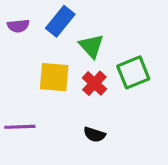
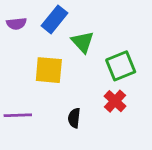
red cross: (94, 83) -> (115, 101), moved
black semicircle: (94, 135) -> (74, 118), moved, turned 78

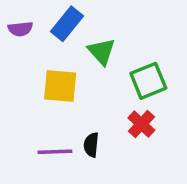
purple line: (18, 115) -> (55, 152), moved

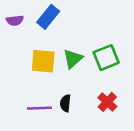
green triangle: (102, 51) -> (73, 59), moved, turned 30
red cross: (141, 124) -> (107, 102), moved

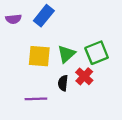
red cross: (107, 102) -> (84, 76), moved
black semicircle: (65, 103) -> (63, 83), moved

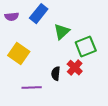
green triangle: (66, 54) -> (62, 32), moved
yellow square: (39, 56) -> (19, 54), moved, turned 30

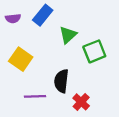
red cross: (75, 68) -> (81, 102), moved
black semicircle: (56, 74) -> (61, 81), size x1.5

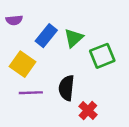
blue rectangle: (43, 15) -> (46, 36), moved
purple line: (35, 96) -> (31, 93), moved

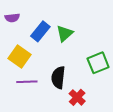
green square: (102, 56) -> (98, 63), moved

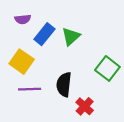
purple semicircle: (12, 18) -> (23, 19), moved
green square: (98, 63) -> (107, 68), turned -30

